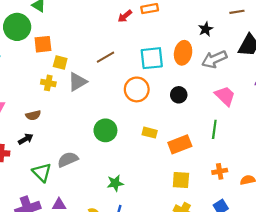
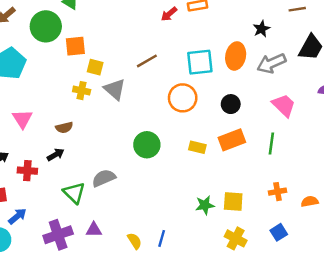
gray triangle: (77, 82) -> (115, 89), turned -48
orange rectangle: (180, 144) -> (232, 140), moved
green star: (115, 183) -> (205, 205), moved

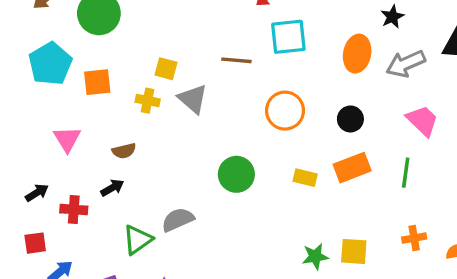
orange square: (75, 46) -> (97, 82), moved
brown line: (147, 61) -> (236, 60), turned 35
cyan square: (200, 62) -> (288, 37), moved
green triangle: (74, 193) -> (137, 240), turned 40

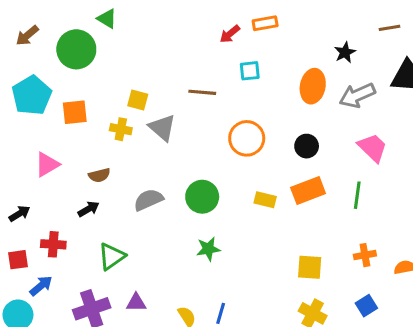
cyan square: (288, 37) -> (250, 71), size x0.6
pink triangle: (67, 139) -> (47, 164), turned 32
red cross: (74, 210) -> (53, 244), moved
gray semicircle: (178, 220) -> (148, 200), moved
green star: (315, 256) -> (208, 249), moved

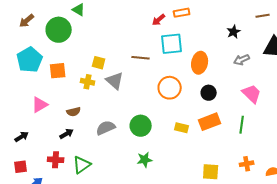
cyan square: (250, 71) -> (172, 44), size x1.6
orange ellipse: (313, 86) -> (200, 63), moved
gray arrow: (357, 95) -> (242, 60), size x0.7
red cross: (53, 244) -> (56, 160), moved

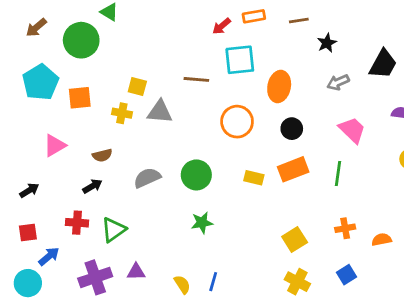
brown line: (263, 16) -> (299, 21), moved
gray triangle: (115, 81) -> (160, 112), turned -36
yellow square: (211, 172) -> (295, 240), turned -36

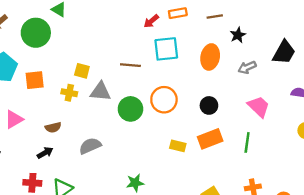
orange ellipse: (279, 87) -> (210, 57), moved
green circle: (196, 175) -> (130, 109), moved

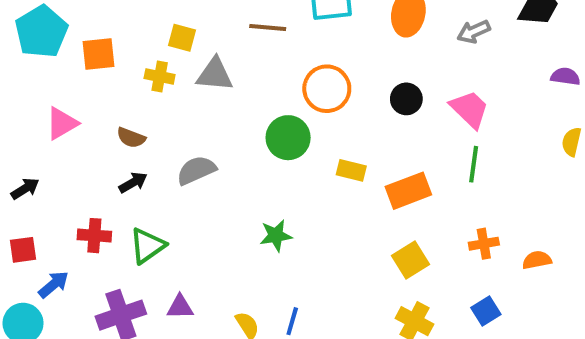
pink trapezoid: (259, 107) -> (470, 109), moved
green circle: (130, 109) -> (288, 138), moved
brown semicircle: (53, 127) -> (131, 138), turned 35
orange rectangle: (210, 139) -> (408, 191), moved
black arrow: (45, 153) -> (133, 183), moved

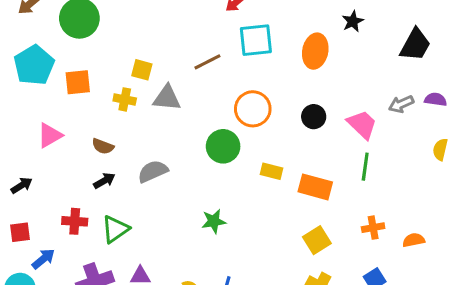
brown line: (268, 28) -> (207, 62), turned -32
gray arrow: (474, 32) -> (401, 104), moved
orange rectangle: (408, 191) -> (315, 187), turned 36

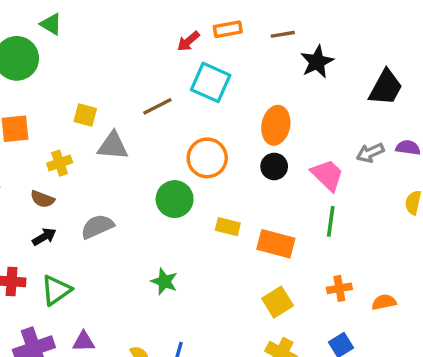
black star: (353, 21) -> (317, 62), size x1.4
cyan square: (256, 40) -> (211, 82), turned 30
orange ellipse: (315, 51) -> (276, 125), moved
yellow cross: (125, 99) -> (60, 163), moved, turned -30
green star: (214, 221) -> (164, 281), turned 30

